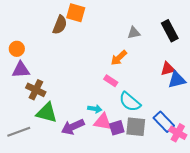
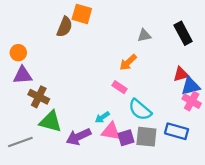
cyan arrow: (95, 109) -> (102, 117), turned 136
blue rectangle: (164, 122) -> (177, 131), turned -30
pink cross: (178, 133) -> (192, 101), moved

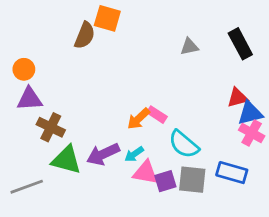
orange arrow: (128, 62) -> (138, 119), moved
purple arrow: (79, 137) -> (103, 154), moved

